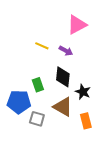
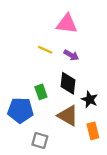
pink triangle: (77, 25) -> (67, 24), moved, turned 35
gray square: (37, 119) -> (40, 141), moved

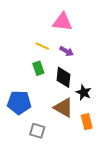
green rectangle: (41, 92) -> (38, 68), moved

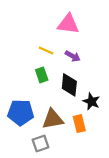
brown triangle: (63, 108) -> (53, 119), moved, turned -40
orange rectangle: (87, 122) -> (79, 124), moved
gray square: (37, 131) -> (41, 143), turned -35

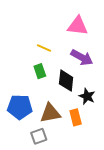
pink triangle: (68, 24) -> (78, 26), moved
purple arrow: (73, 56) -> (82, 57), moved, size x1.5

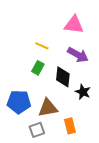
green rectangle: (40, 71) -> (38, 68), turned 48
orange rectangle: (76, 117) -> (70, 126), moved

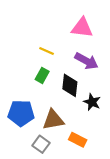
orange rectangle: (70, 126) -> (78, 140), turned -49
gray square: (37, 130) -> (41, 144), turned -35

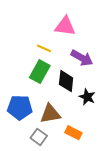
pink triangle: (82, 28) -> (65, 26), moved
green rectangle: (42, 75) -> (40, 72), size x1.5

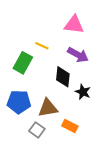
pink triangle: (65, 26) -> (74, 25), moved
green rectangle: (40, 72) -> (23, 63), moved

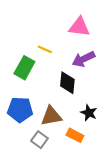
purple arrow: (78, 55) -> (83, 59), turned 125
black star: (83, 92) -> (89, 113), moved

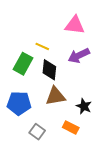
black diamond: (67, 83) -> (49, 70), moved
brown triangle: (51, 116) -> (55, 96), moved

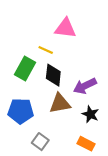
pink triangle: (75, 25) -> (65, 28), moved
purple arrow: (79, 56) -> (85, 86), moved
orange rectangle: (71, 128) -> (86, 144), moved

